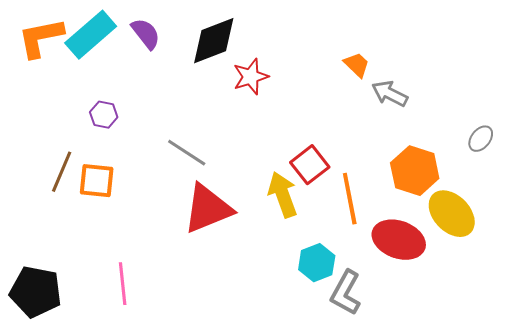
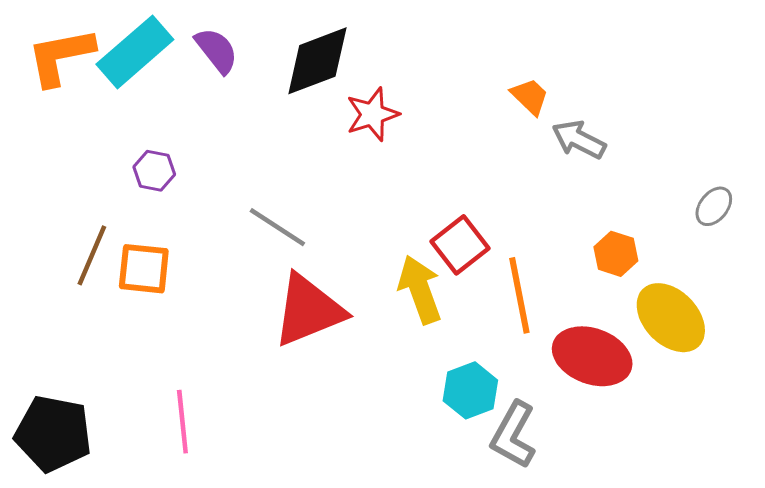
orange hexagon: (415, 171) -> (616, 254), size x0.6

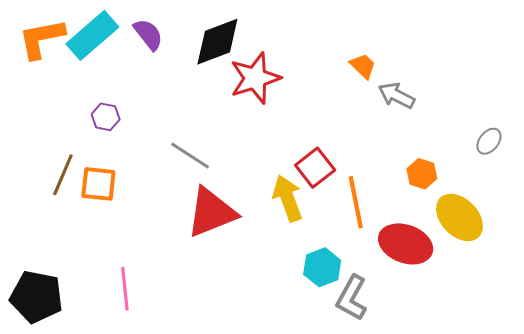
red star: (372, 114) -> (255, 78), size x1.4

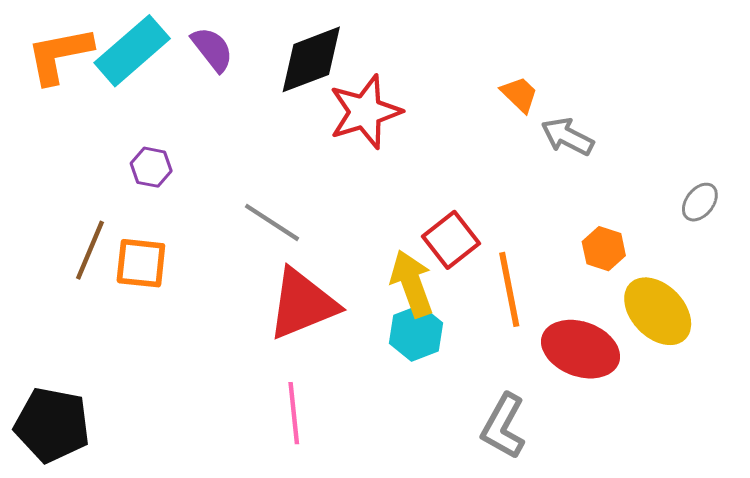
cyan hexagon: (322, 267) -> (416, 333), moved
pink line: (125, 289) -> (294, 413), moved

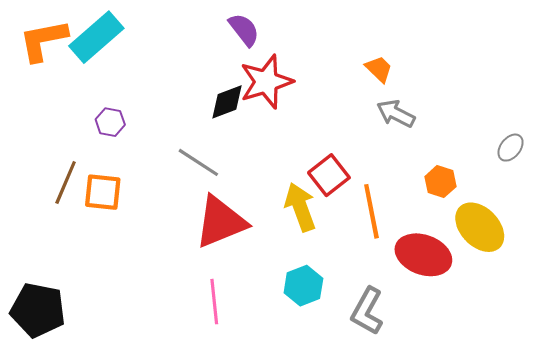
purple semicircle: (212, 49) -> (244, 30), moved
black diamond: (311, 59) -> (227, 102), moved, size x0.7
gray arrow: (567, 137) -> (396, 114), moved
cyan hexagon: (416, 333) -> (303, 286), moved

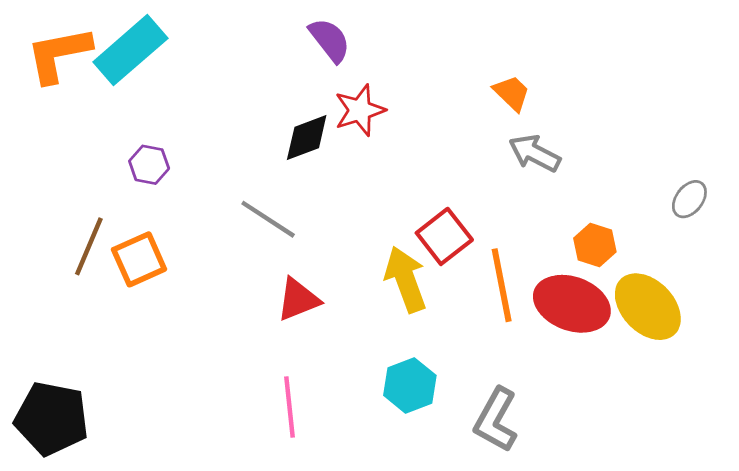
red star: (266, 82) -> (360, 110), size x0.7
orange square: (103, 192) -> (139, 259), turned -30
red triangle: (221, 222) -> (298, 299), size x0.6
red ellipse: (423, 255) -> (572, 304), moved

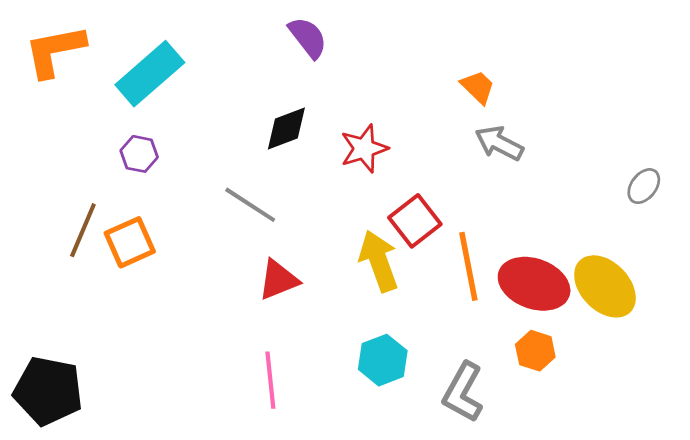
cyan rectangle: (130, 50) -> (150, 74), moved
red star: (360, 110) -> (364, 149), moved
orange hexagon: (595, 245) -> (535, 351), moved

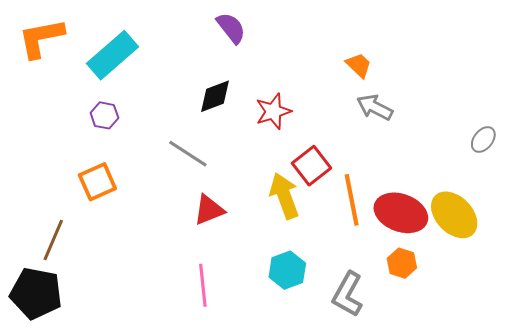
brown line: (83, 230) -> (53, 240), moved

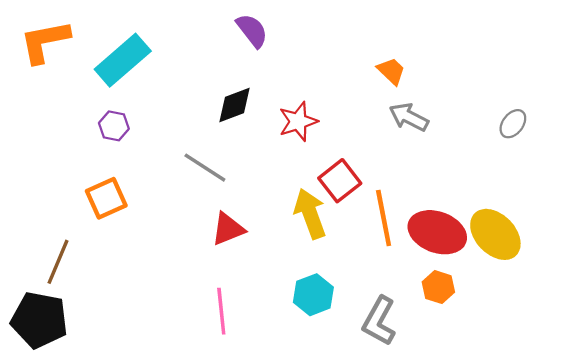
gray ellipse: (483, 140) -> (513, 124), moved

